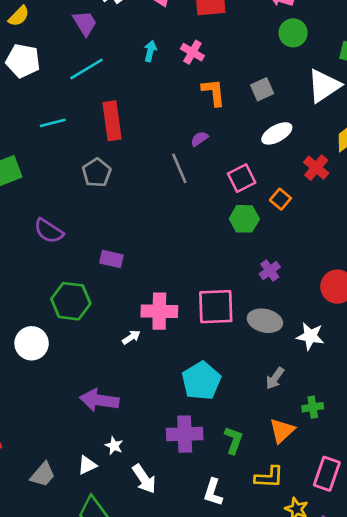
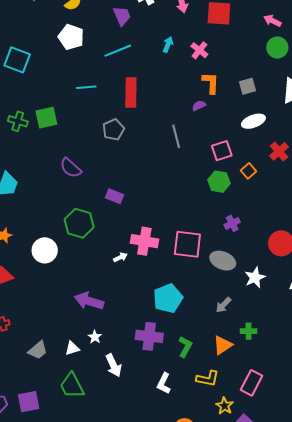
purple semicircle: (199, 139) -> (199, 106), moved
white star: (310, 336) -> (255, 277), turned 30

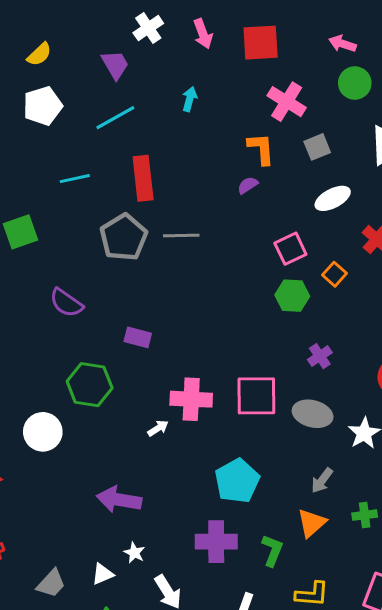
white pentagon: (71, 37) -> (43, 106), turned -30
pink cross: (199, 50) -> (287, 102), moved, size x1.4
gray pentagon: (113, 130) -> (124, 237), size x1.4
gray line: (176, 136) -> (181, 236), moved, turned -70
orange triangle: (223, 345) -> (312, 523), moved

